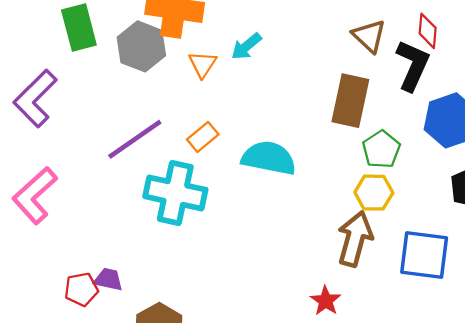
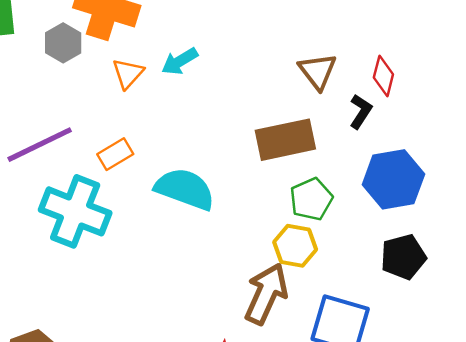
gray hexagon: (141, 46) -> (63, 43), size x0.7
black L-shape: (413, 65) -> (361, 112), size x0.6
brown rectangle: (350, 101) -> (285, 140), turned 57

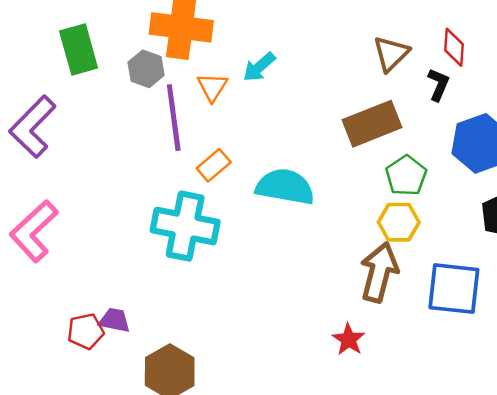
brown triangle: (318, 71) -> (391, 54), turned 33
purple line: (40, 145) -> (174, 118), moved, turned -62

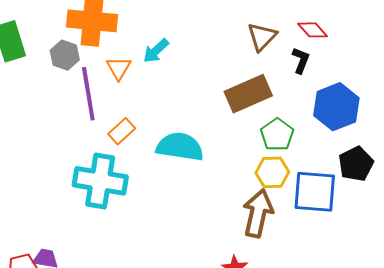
red diamond: (454, 47) -> (312, 30), turned -44
blue square: (454, 289) -> (315, 192), moved

